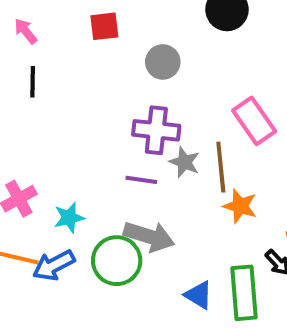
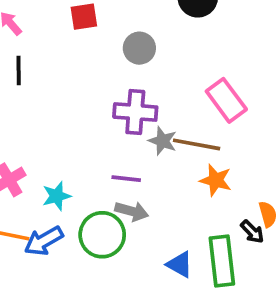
brown line: (221, 167) -> (197, 144), turned -72
purple line: (141, 180) -> (126, 179), moved
gray arrow: (149, 236) -> (132, 211), size x0.7

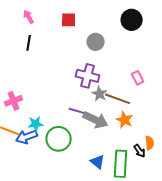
pink rectangle: (226, 100) -> (138, 78), size x0.6
cyan star: (57, 196) -> (36, 124), moved
gray arrow: (132, 211) -> (96, 120), moved, size x1.4

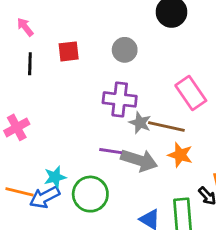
red square: (69, 20) -> (69, 51), moved
pink rectangle: (138, 78) -> (191, 93), size x1.6
pink cross: (14, 101) -> (17, 127), moved

